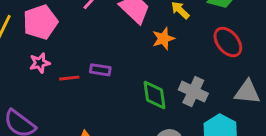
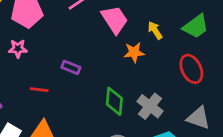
red line: (69, 78) -> (39, 90), moved

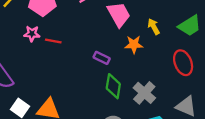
purple rectangle: (71, 67) -> (102, 58), moved
red line: (39, 90) -> (53, 41), moved

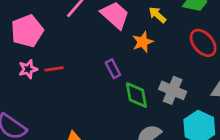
purple rectangle: (102, 58) -> (113, 69), turned 56

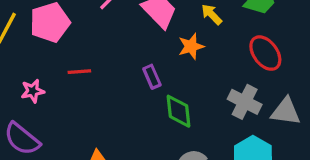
pink star: (28, 69) -> (33, 91), moved
gray cross: (173, 90) -> (245, 102), moved

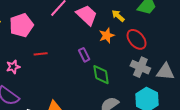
red ellipse: (265, 53) -> (137, 39), moved

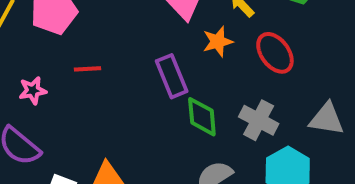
purple rectangle: (84, 55) -> (172, 76), size x1.5
gray cross: (140, 67) -> (259, 120), moved

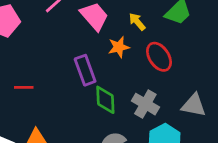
red line: (87, 69) -> (24, 87), moved

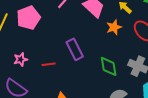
purple rectangle: (85, 70) -> (75, 49), moved

